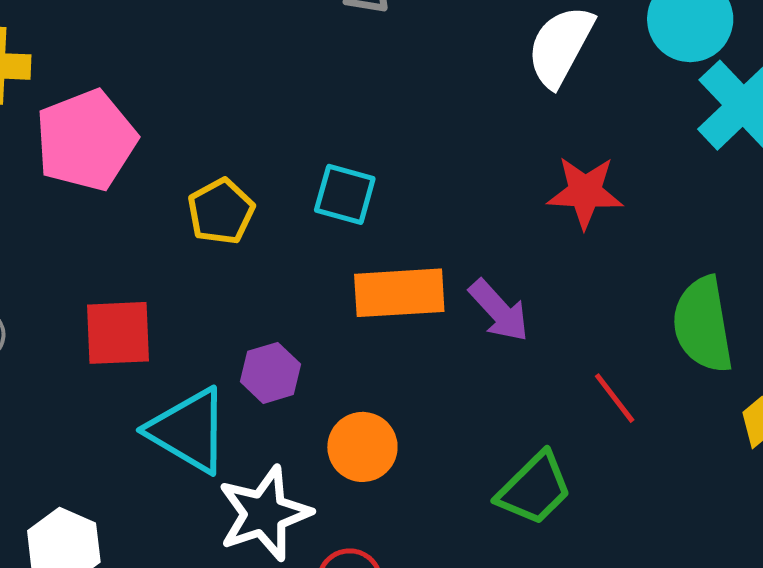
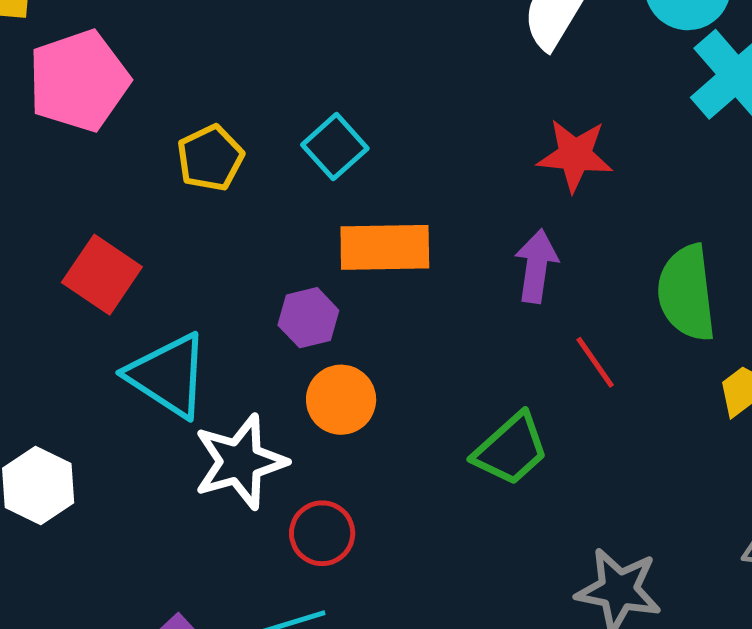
cyan square: (345, 194) -> (335, 147), turned 30
purple arrow: (499, 311) -> (536, 266), moved, turned -132
red square: (118, 333) -> (102, 275), turned 34
purple hexagon: (271, 373) -> (308, 318), moved

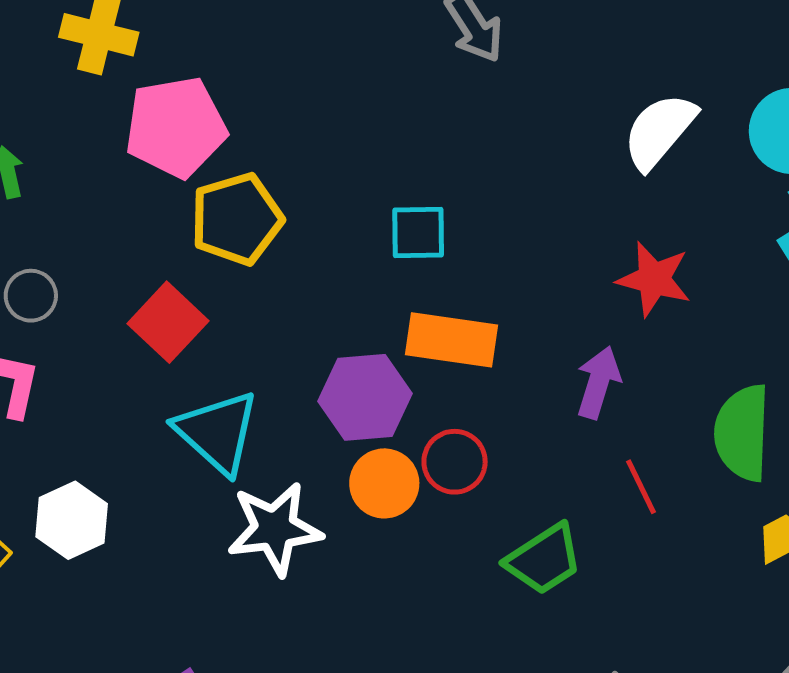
cyan square: (335, 147) -> (418, 232), turned 32
yellow pentagon: (210, 158) -> (237, 219), moved, size x1.4
purple hexagon: (308, 318) -> (365, 397), size x1.5
red circle: (322, 533) -> (455, 462), moved

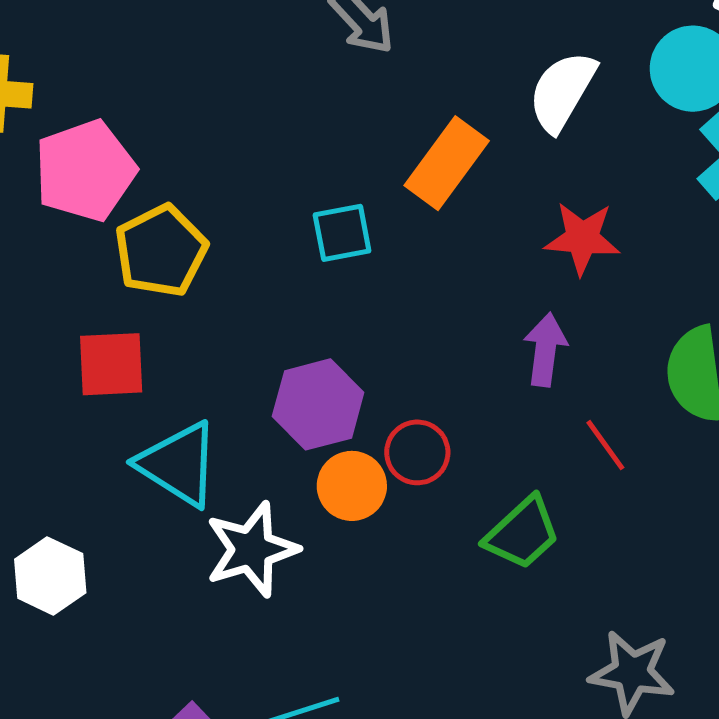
red square: (168, 322) -> (111, 364), turned -36
orange rectangle: (452, 340) -> (447, 163), moved, turned -52

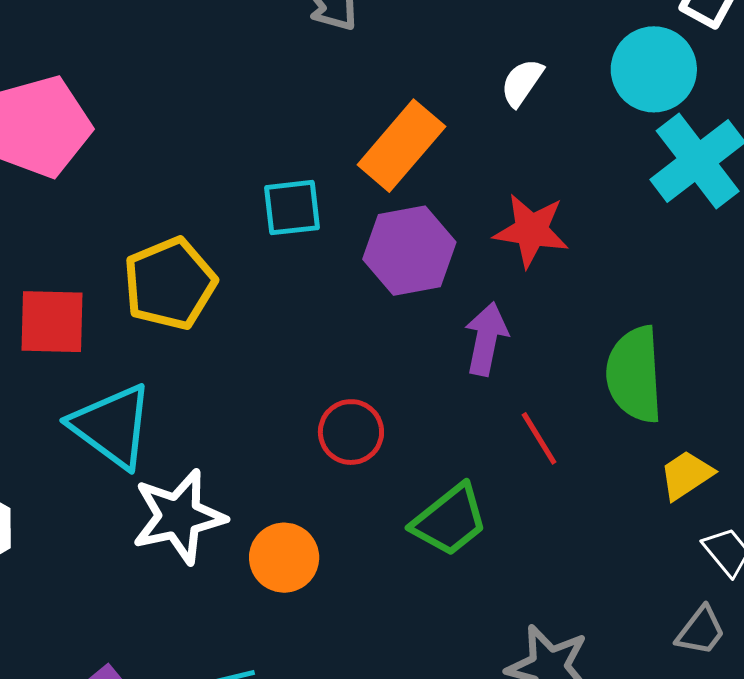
white semicircle: (562, 91) -> (522, 83), size x0.6
yellow pentagon: (161, 251) -> (170, 284), moved
purple hexagon: (318, 404) -> (409, 251), moved
orange circle: (352, 486) -> (284, 558), moved

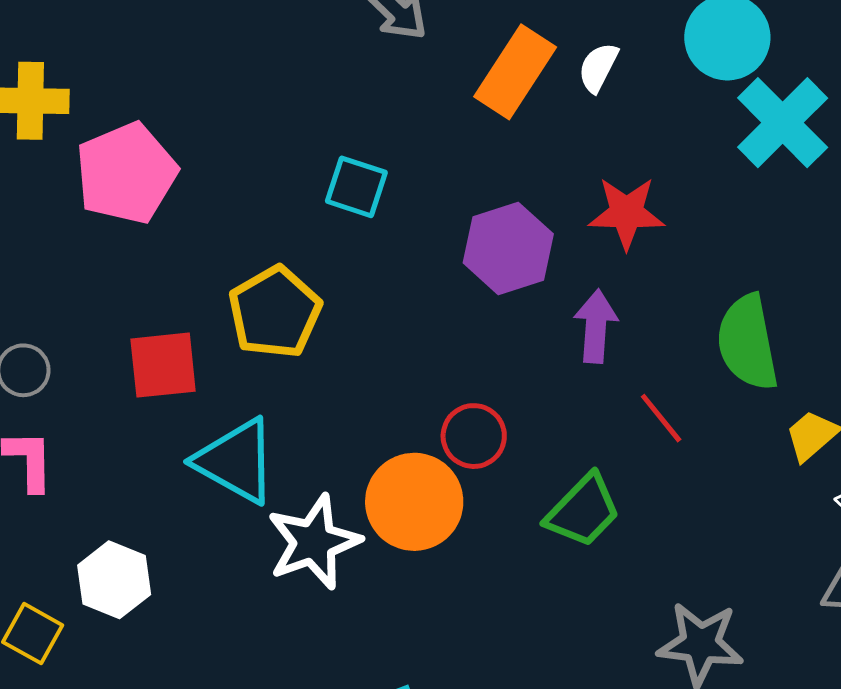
orange rectangle: (401, 146) -> (515, 72), moved
cyan square: (292, 208) -> (356, 187), moved, turned 32
orange circle: (284, 558) -> (414, 502), moved, size x1.4

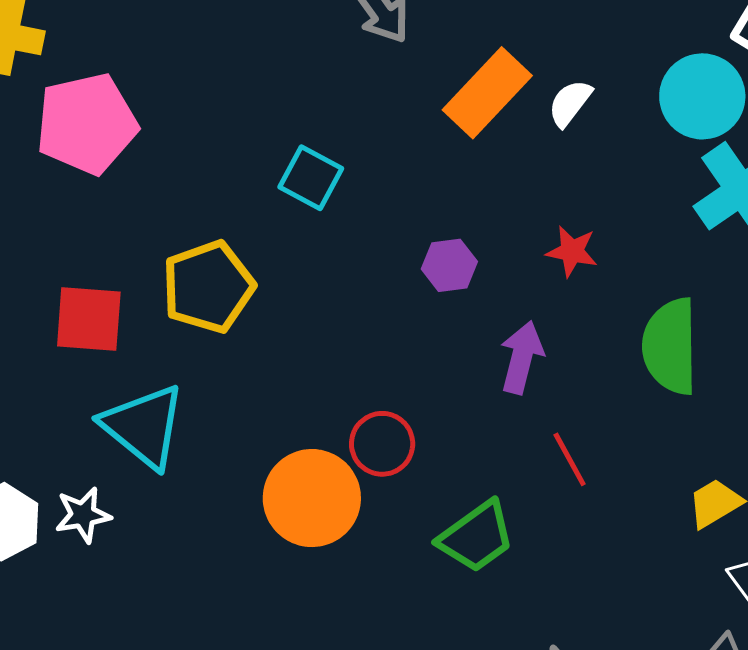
red star: (627, 213) -> (572, 251), size x0.7
purple hexagon: (508, 248) -> (449, 265), size x0.6
green semicircle: (747, 343) -> (670, 346), moved
white star: (314, 542) -> (83, 515), moved, size x0.6

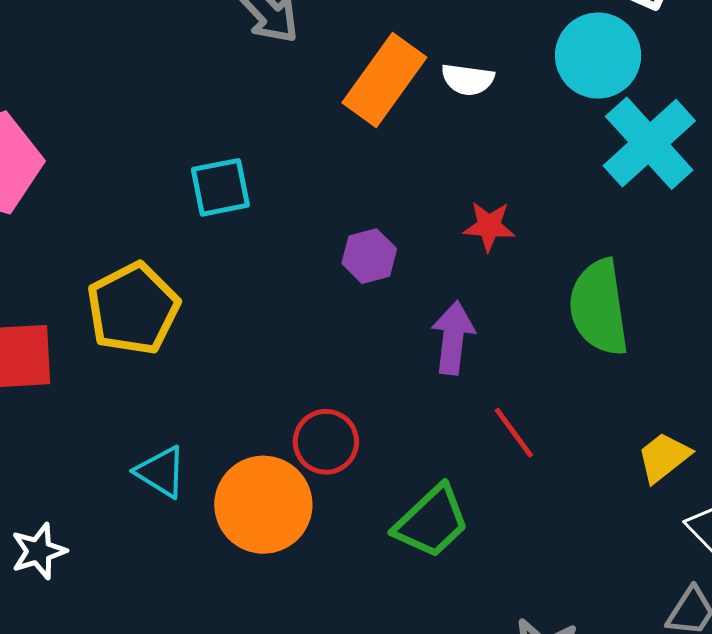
white semicircle: (570, 103) -> (468, 79), turned -112
cyan square: (311, 178) -> (220, 187), turned -32
cyan triangle: (144, 426) -> (161, 472), moved, size x0.6

